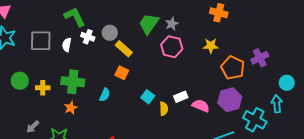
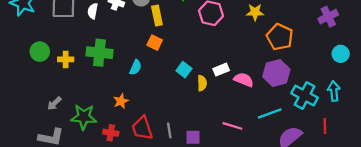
yellow rectangle: (124, 49) -> (157, 15), turned 36
purple cross: (260, 58) -> (328, 17), moved
cyan arrow: (277, 104) -> (334, 91), moved
orange star: (71, 108) -> (121, 101), moved

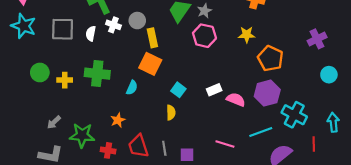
orange square: (155, 43) -> (150, 64), size x1.5
yellow semicircle: (202, 83) -> (171, 113), moved
cyan arrow: (334, 91) -> (333, 122), moved

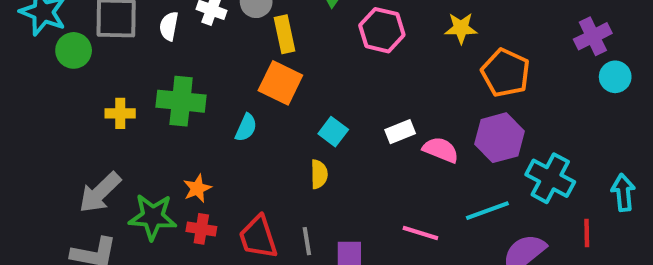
green circle: (40, 72) -> (74, 50), moved
cyan circle: (329, 75) -> (615, 77), moved
orange star: (118, 120) -> (197, 188), moved
gray arrow: (54, 122) -> (100, 192), size x1.6
red cross: (108, 150) -> (201, 229), moved

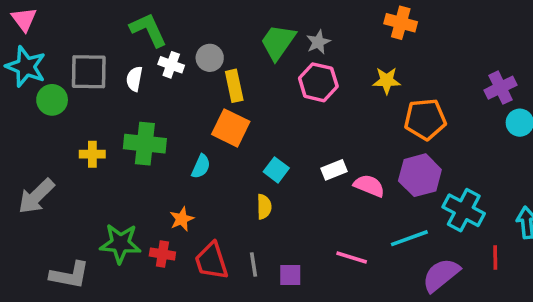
orange pentagon: (506, 73) -> (425, 119), turned -30
orange star: (197, 188) -> (182, 219), moved
gray arrow: (100, 192) -> (36, 196), moved

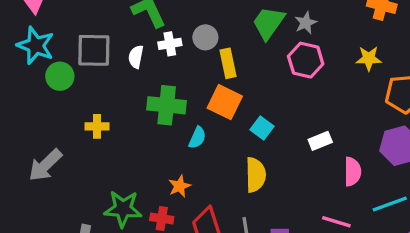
white cross: (171, 65) -> (170, 44), turned -30
green cross: (145, 144) -> (167, 105), moved
cyan square: (276, 170) -> (262, 128), moved
pink semicircle: (369, 186) -> (353, 172), moved, turned 68
yellow semicircle: (264, 207) -> (256, 175), size x1.5

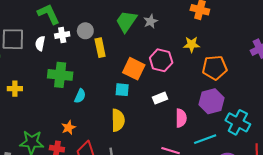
pink hexagon: (306, 60) -> (161, 60), moved
orange square: (225, 102) -> (134, 69), moved
cyan square: (262, 128) -> (122, 90), turned -32

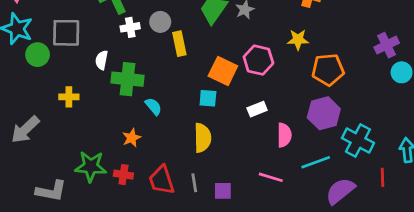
white semicircle: (40, 43) -> (102, 60), moved
cyan semicircle: (80, 96) -> (153, 106), turned -64
orange star: (69, 128) -> (132, 138), moved

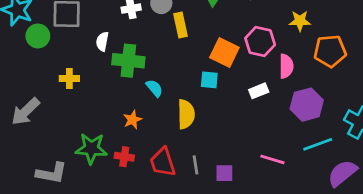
purple hexagon: (324, 113) -> (307, 105), moved
pink semicircle: (284, 135) -> (286, 66), moved
yellow semicircle: (203, 138) -> (186, 114), moved

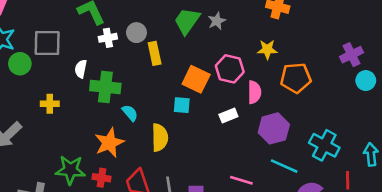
orange star: (132, 120) -> (109, 143), size x1.6
cyan line: (318, 144) -> (284, 166), turned 44

